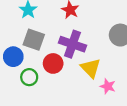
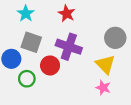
yellow triangle: (91, 68) -> (105, 64), moved

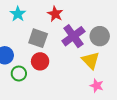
gray square: (31, 42) -> (38, 38), moved
purple cross: (69, 47) -> (73, 36), moved, turned 35
pink star: (103, 88) -> (97, 86), moved

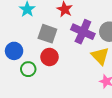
purple cross: (73, 36) -> (83, 32), turned -30

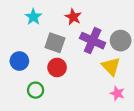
green circle: (28, 69) -> (36, 90), moved

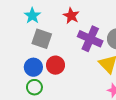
gray square: (55, 43) -> (42, 39), moved
blue circle: (19, 61) -> (33, 67), moved

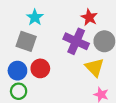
cyan star: (32, 16) -> (35, 17), moved
red star: (71, 16) -> (89, 17), moved

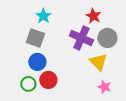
red circle: (40, 68) -> (48, 80), moved
blue circle: (17, 71) -> (37, 62), moved

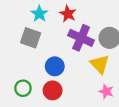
red star: (93, 16) -> (68, 14), moved
blue circle: (37, 62) -> (55, 66), moved
red circle: (48, 80) -> (53, 90), moved

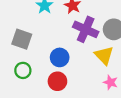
gray square: (31, 38) -> (22, 39), moved
green circle: (23, 88) -> (23, 70), moved

